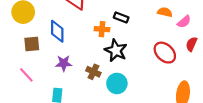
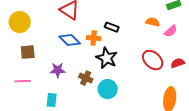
blue diamond: (57, 31) -> (70, 40), moved, turned -45
red semicircle: (191, 44) -> (178, 63), moved, turned 48
pink line: (26, 75) -> (23, 81), turned -49

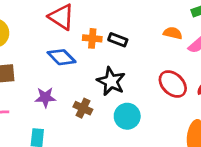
orange cross: (94, 38) -> (92, 38), moved
cyan circle: (108, 89) -> (127, 116), moved

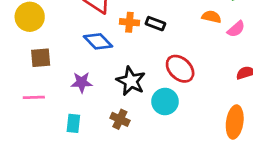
black star: (111, 81) -> (131, 81), moved
red ellipse: (173, 84) -> (180, 69), moved
brown cross: (83, 108) -> (120, 119), moved

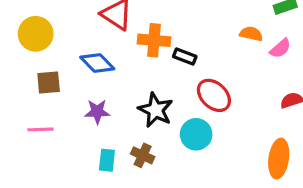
orange cross: (129, 22) -> (154, 40), size x1.4
black rectangle: (155, 24) -> (185, 57), moved
blue diamond: (98, 41) -> (97, 63), moved
cyan rectangle: (73, 123) -> (107, 160), moved

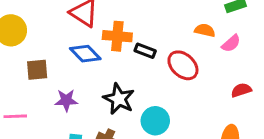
blue diamond: (97, 63) -> (85, 54), moved
brown square: (49, 82) -> (37, 70), moved
red ellipse: (214, 95) -> (183, 65), moved

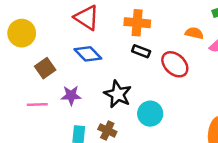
orange cross: (117, 36) -> (137, 23), moved
brown square: (37, 70) -> (45, 68), turned -30
pink line: (15, 116) -> (37, 105), moved

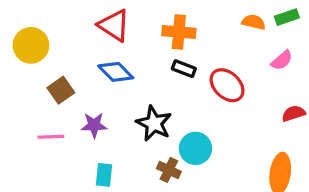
orange semicircle: (194, 33) -> (254, 22), moved
brown cross: (107, 130) -> (169, 170), moved

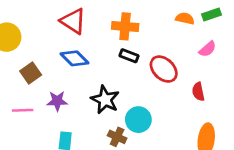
red semicircle: (294, 113) -> (198, 92), moved, turned -84

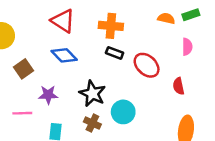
pink semicircle: (208, 49) -> (187, 47), turned -49
pink line: (23, 110) -> (22, 113), moved
brown cross: (117, 137) -> (92, 123), moved

